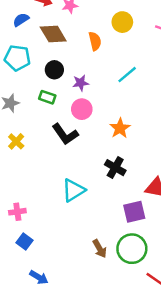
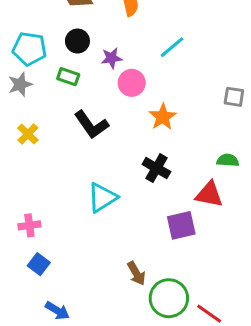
cyan pentagon: (17, 58) -> (29, 49), moved
pink circle: (82, 109) -> (132, 83), moved
green circle: (132, 249) -> (169, 298), moved

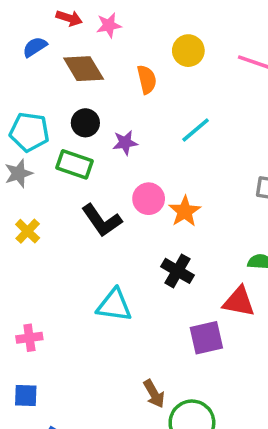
green rectangle: (68, 77) -> (75, 164), size x1.4
pink circle: (132, 83) -> (149, 199), moved
cyan triangle: (102, 198) -> (114, 305), turned 40
blue square: (39, 264) -> (26, 396), moved, turned -35

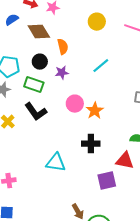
orange semicircle: (147, 79) -> (63, 47), moved
black L-shape: (102, 220) -> (36, 112), moved
black cross: (177, 271) -> (91, 144), turned -30

